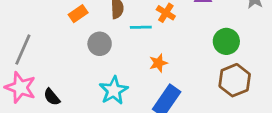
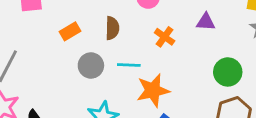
cyan line: (141, 27) -> (129, 65), moved
orange star: (158, 63) -> (153, 90), size x1.6

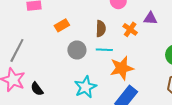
purple triangle: (206, 22) -> (150, 18), moved
brown semicircle: (112, 28) -> (101, 29), moved

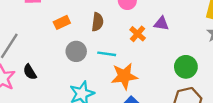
brown semicircle: (101, 29) -> (97, 22), moved
black semicircle: (37, 89) -> (30, 72), moved

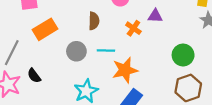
orange rectangle: (62, 22) -> (45, 29), moved, size x1.5

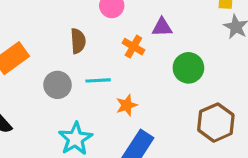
green circle: (183, 55) -> (188, 68), moved
orange star: (125, 70) -> (127, 105), size x0.6

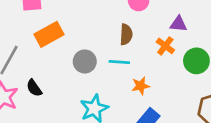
brown semicircle: (78, 41) -> (126, 34), moved
orange cross: (133, 47) -> (165, 46), moved

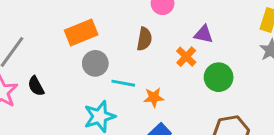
orange rectangle: (49, 34) -> (81, 33), moved
cyan line: (119, 62) -> (123, 83), moved

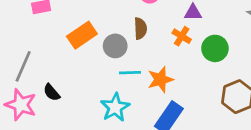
gray circle: (95, 63) -> (115, 46), moved
orange star: (154, 97) -> (160, 80), size x1.4

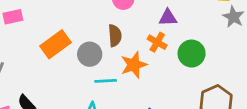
orange star: (160, 80) -> (134, 65), moved

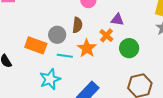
orange rectangle: (55, 44) -> (36, 45), moved, turned 45
orange star: (134, 65) -> (87, 48), turned -30

